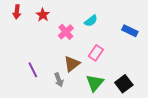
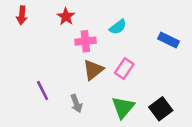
red star: (43, 15) -> (66, 17), moved
pink cross: (66, 32) -> (85, 41), turned 35
brown triangle: (72, 64) -> (93, 70), moved

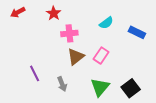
red arrow: (22, 15) -> (18, 12), turned 56
cyan semicircle: (118, 27) -> (106, 23), moved

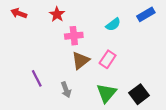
red arrow: (18, 12) -> (19, 13), turned 48
blue rectangle: (137, 32) -> (146, 14), moved, turned -56

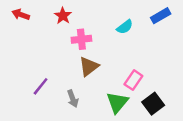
pink rectangle: (108, 59) -> (133, 80), moved
purple line: (37, 78) -> (41, 86), turned 66

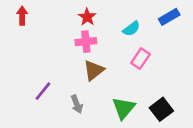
red arrow: (21, 14) -> (22, 16), turned 70
red star: (63, 16) -> (87, 17), moved
pink rectangle: (133, 80) -> (141, 59), moved

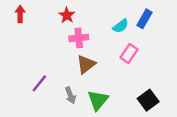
red star: (87, 17) -> (67, 15), moved
blue rectangle: (169, 17) -> (145, 19), moved, turned -30
green triangle: (124, 108) -> (98, 100), moved

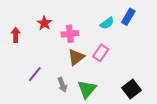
red arrow: (20, 14) -> (16, 35), moved
red star: (67, 15) -> (44, 23), moved
pink rectangle: (129, 54) -> (101, 53), moved

